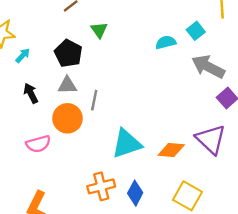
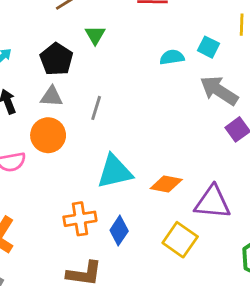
cyan square: (196, 31) -> (209, 47), turned -30
gray line: (94, 100) -> (96, 108), moved
purple triangle: (211, 139) -> (213, 202), moved, turned -44

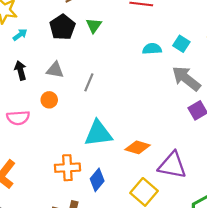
black pentagon: (56, 59) -> (62, 27), moved
orange circle: (48, 135) -> (49, 100), size x0.6

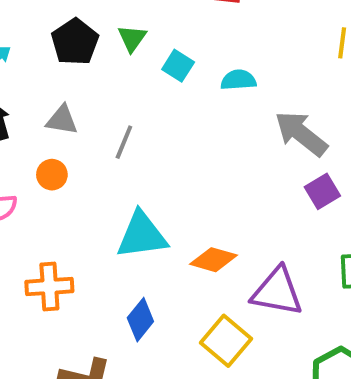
cyan square: (181, 44) -> (178, 66), moved
orange cross: (67, 168) -> (49, 287), moved

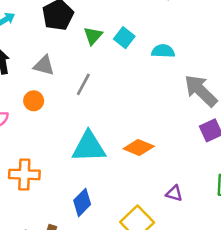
green triangle: (132, 38) -> (93, 36), moved
orange diamond: (214, 260) -> (139, 148), moved
purple triangle: (277, 292) -> (174, 193), size x0.5

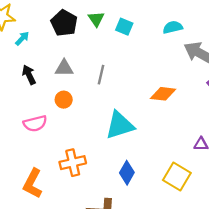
green triangle: (93, 36) -> (96, 19), moved
cyan semicircle: (163, 51) -> (173, 27), moved
orange diamond: (139, 148) -> (163, 94), moved

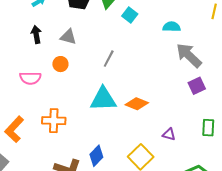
gray line: (101, 75) -> (109, 59), moved
orange diamond: (163, 94) -> (137, 104), moved
blue diamond: (127, 173) -> (96, 156), moved

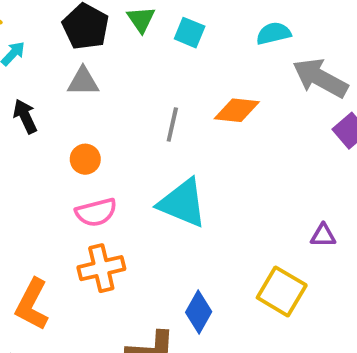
gray triangle: (68, 37) -> (83, 82), moved
pink semicircle: (30, 78) -> (96, 212), moved
cyan triangle: (103, 99) -> (183, 203), turned 40
orange diamond: (137, 104) -> (237, 110), moved

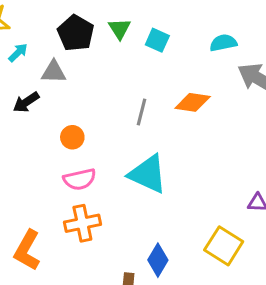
gray triangle: (83, 82) -> (54, 72), moved
black arrow: (25, 116) -> (26, 102), turned -100

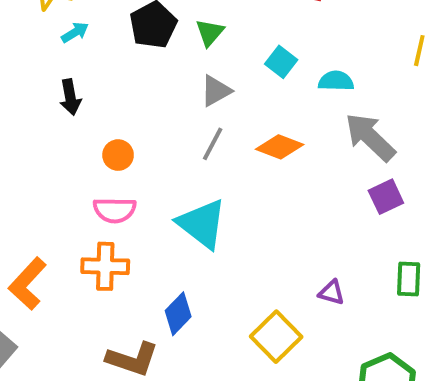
cyan square: (157, 40) -> (281, 62), moved
gray triangle: (54, 72) -> (216, 91), moved, turned -44
black arrow: (26, 102) -> (70, 97), turned -80
blue diamond: (158, 260) -> (178, 314), moved

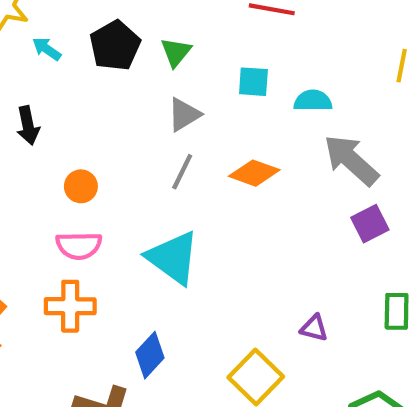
cyan arrow: (75, 32) -> (47, 49), moved, turned -112
cyan square: (281, 62) -> (253, 82), turned -32

